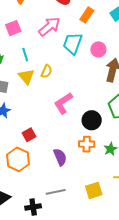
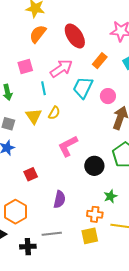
cyan line: (25, 55) -> (43, 88), moved
orange cross: (87, 144) -> (95, 214), moved
purple semicircle: (60, 157) -> (59, 199), turned 30
orange hexagon: (18, 159) -> (15, 212), moved

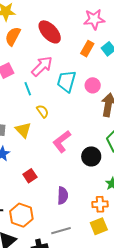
orange rectangle: (100, 61) -> (87, 49), moved
yellow semicircle: (54, 113) -> (43, 111), turned -56
yellow triangle: (34, 116) -> (23, 130), moved

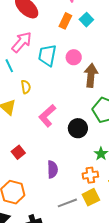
yellow semicircle: (43, 111) -> (26, 87), turned 32
gray line: (61, 231) -> (67, 203), moved

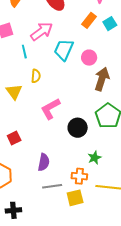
gray line: (67, 203) -> (52, 186), moved

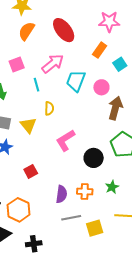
cyan square: (110, 24) -> (120, 64), moved
orange cross: (79, 176) -> (85, 192), moved

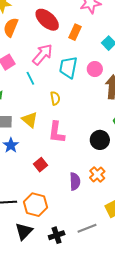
orange rectangle: (100, 50) -> (75, 32), moved
yellow semicircle: (49, 108) -> (55, 98), moved
pink L-shape: (65, 140) -> (57, 132), moved, turned -40
orange cross: (85, 192) -> (97, 175), turned -35
gray line: (71, 218) -> (87, 228), moved

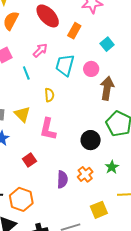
pink arrow: (43, 55) -> (40, 50), size x0.7

